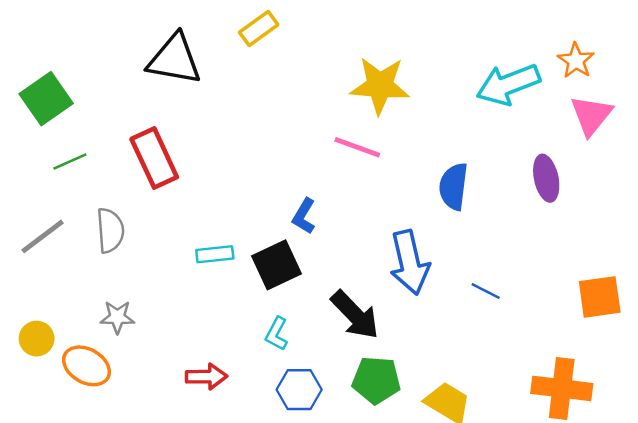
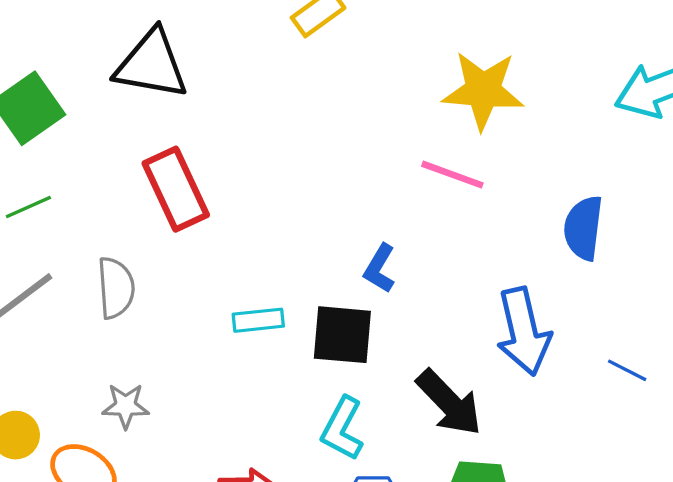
black triangle: (174, 59) -> (151, 65), moved
green line: (70, 162) -> (28, 207), moved
black square: (277, 265) -> (342, 335), turned 30
cyan L-shape: (277, 334) -> (342, 429), size x1.4

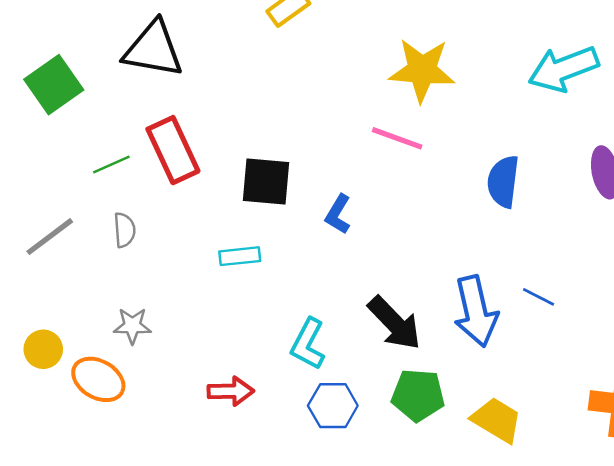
green line: (28, 207) -> (111, 165), moved
gray semicircle: (116, 288) -> (124, 230), size x0.7
blue arrow: (524, 331) -> (476, 311), moved
black square: (342, 335) -> (266, 182), moved

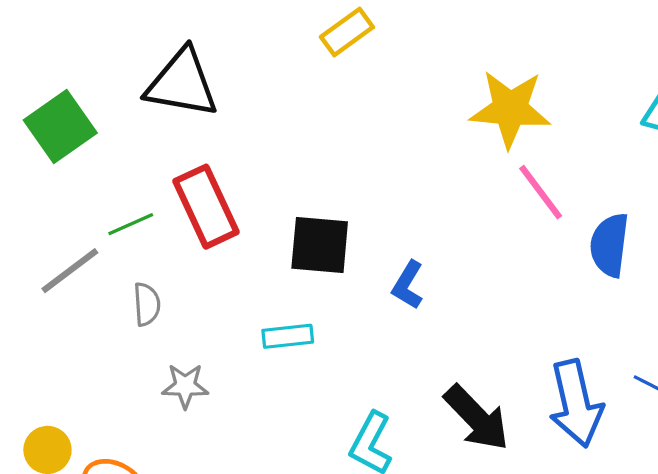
pink line: (397, 138) -> (541, 192), moved, turned 33
gray line: (50, 237) -> (70, 271), moved
gray star: (132, 326) -> (185, 386), moved

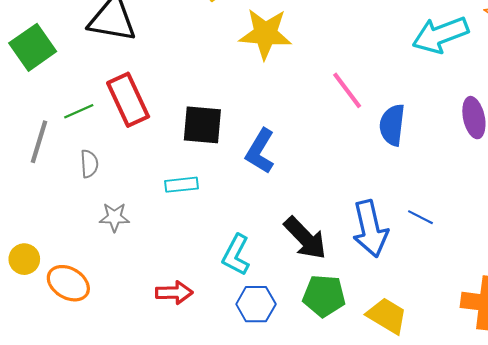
yellow star: (510, 109) -> (265, 34), moved
gray line: (70, 271) -> (39, 142), turned -36
blue L-shape: (408, 285) -> (260, 151), size x1.4

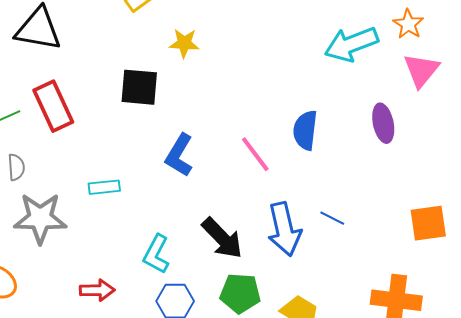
yellow star: (265, 34) -> (184, 43), size x0.6
pink line: (347, 90) -> (255, 154), moved
black square: (202, 125) -> (139, 87), moved
gray star: (114, 217) -> (40, 218), size x1.8

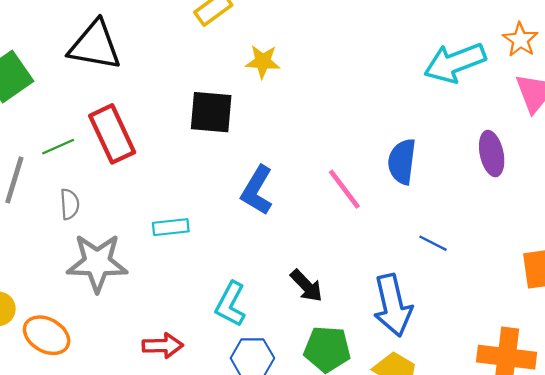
blue line: (332, 218) -> (433, 243), moved
blue arrow: (284, 229) -> (393, 305), moved
black arrow: (222, 238) -> (306, 286), size x0.7

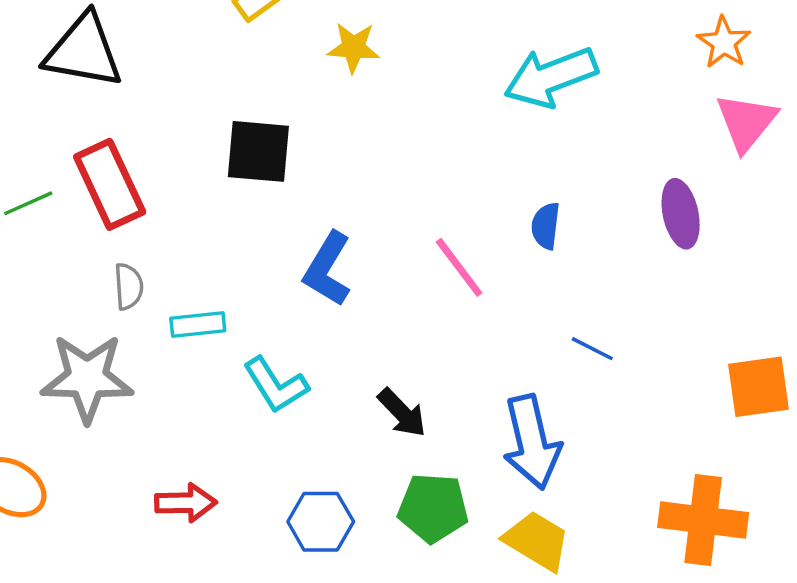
yellow star: (263, 62) -> (354, 48), moved
cyan arrow: (455, 63) -> (551, 77), moved
blue semicircle: (402, 162) -> (546, 226), size x0.7
gray semicircle: (70, 204) -> (129, 286), moved
cyan L-shape: (231, 304) -> (276, 385), moved, turned -60

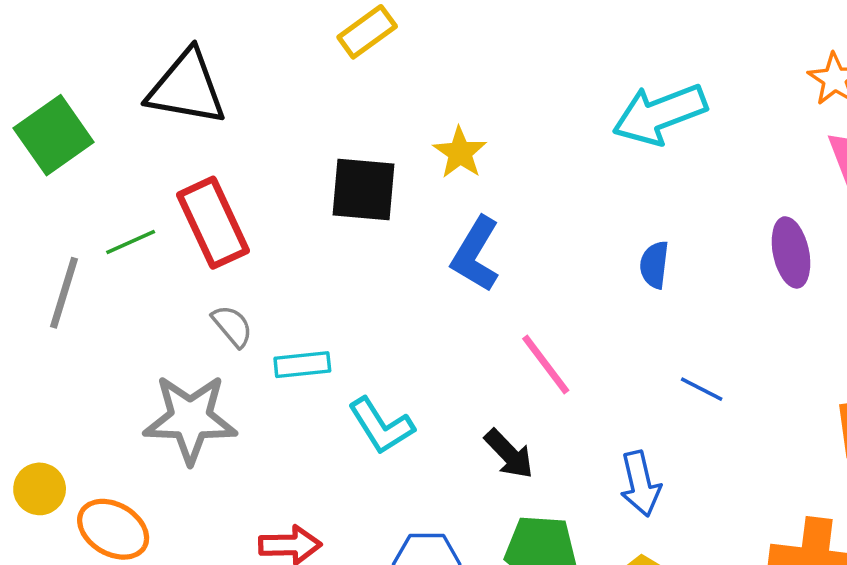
yellow star: (354, 48) -> (460, 153), moved, turned 30
pink line: (459, 267) -> (546, 365), moved
blue L-shape: (328, 269) -> (476, 254), moved
gray semicircle: (129, 286) -> (232, 326), turned -36
blue arrow: (532, 442) -> (640, 484), size x0.7

